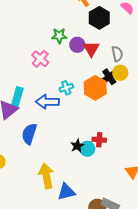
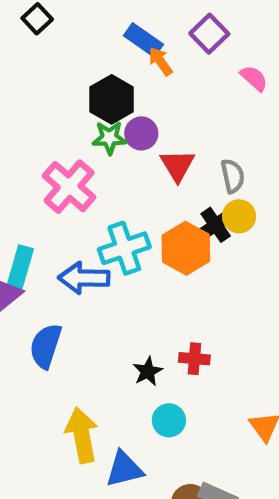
black hexagon: (99, 18) -> (112, 99), moved
purple circle: (77, 45) -> (141, 133), moved
pink cross: (40, 59) -> (69, 187), size x1.4
cyan cross: (66, 88) -> (124, 248), size x1.6
cyan circle: (87, 149) -> (169, 420), moved

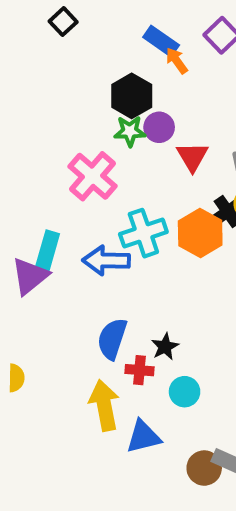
blue semicircle: (46, 346) -> (112, 339), moved
red cross: (194, 359) -> (140, 370), moved

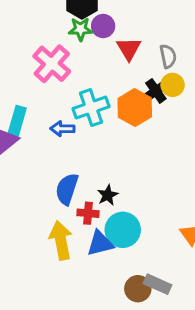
blue arrow: (106, 260) -> (62, 129), size x0.7
cyan circle: (185, 392) -> (123, 230), size x1.5
blue triangle: (143, 437) -> (100, 243), moved

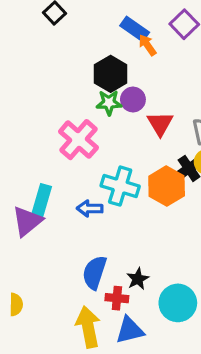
cyan cross: (91, 108) -> (120, 186), turned 36
cyan circle: (123, 230) -> (178, 303), moved

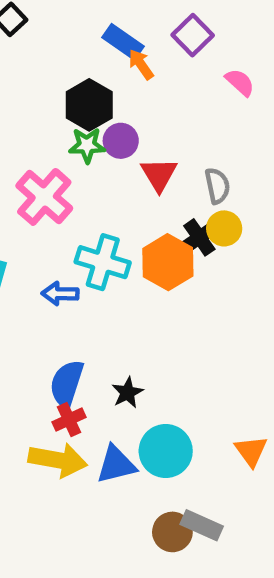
red cross: (117, 298) -> (69, 420), moved, turned -30
cyan circle: (178, 303) -> (166, 451), moved
yellow arrow: (88, 327) -> (58, 460), turned 111

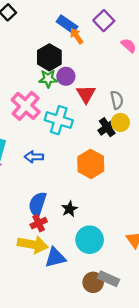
cyan cross: (103, 262) -> (59, 120), moved
orange hexagon: (168, 262) -> (91, 164), moved
blue triangle: (116, 465) -> (55, 257), moved

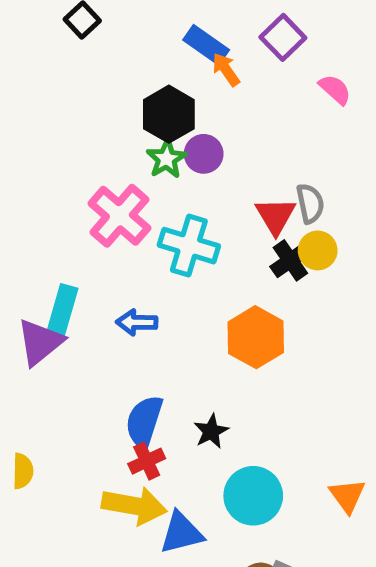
green star: (48, 79) -> (166, 159), turned -30
red triangle: (86, 94) -> (276, 216), moved

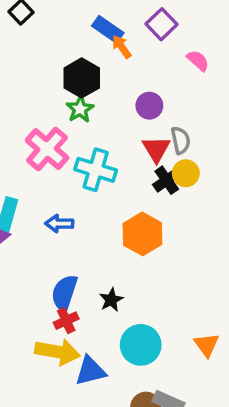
purple circle: (204, 154) -> (149, 106), moved

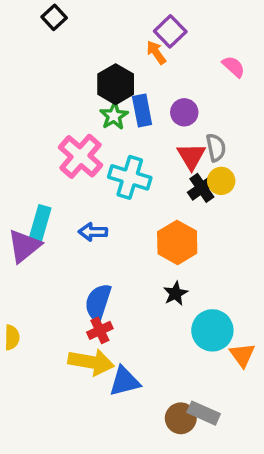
purple square: (162, 24) -> (170, 31), moved
blue rectangle: (108, 29) -> (142, 111), moved, turned 44
black star: (111, 300) -> (175, 293), moved
cyan circle: (141, 345) -> (212, 330), moved

